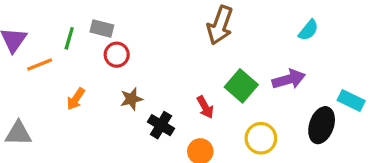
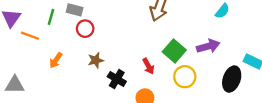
orange line: (40, 65) -> (30, 36), turned 42
yellow circle: (261, 138) -> (185, 77), moved

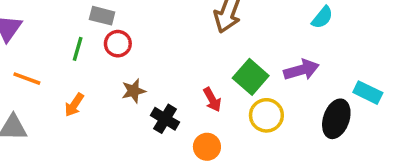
green line: (51, 17) -> (78, 49), moved
orange line: (30, 36) -> (27, 79), moved
orange arrow: (56, 60) -> (74, 105), moved

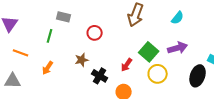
cyan semicircle: (322, 17) -> (178, 18), moved
red circle: (118, 44) -> (95, 33), moved
red arrow: (212, 100) -> (127, 65), turned 64

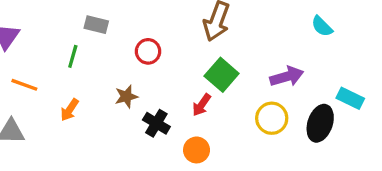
cyan semicircle: (178, 18) -> (322, 26), moved, turned 96
green square: (149, 52) -> (222, 75), moved
yellow circle: (158, 74) -> (272, 118), moved

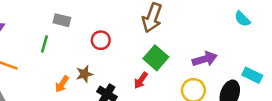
cyan semicircle: (322, 26) -> (242, 19), moved
orange arrow: (70, 110) -> (62, 84), moved

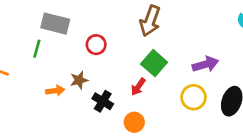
gray rectangle: (62, 20) -> (55, 24), size x1.5
orange arrow: (62, 84) -> (55, 91), turned -132

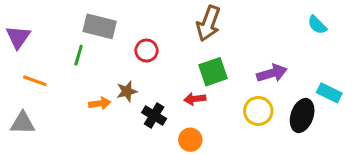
green square: (154, 63) -> (213, 72), turned 30
red arrow: (138, 87) -> (195, 99), turned 48

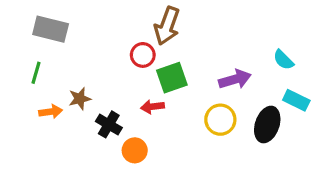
cyan semicircle: (317, 25) -> (283, 60), moved
red circle: (147, 51) -> (143, 55), moved
green line: (79, 55) -> (36, 73), moved
orange circle: (190, 140) -> (135, 150), moved

